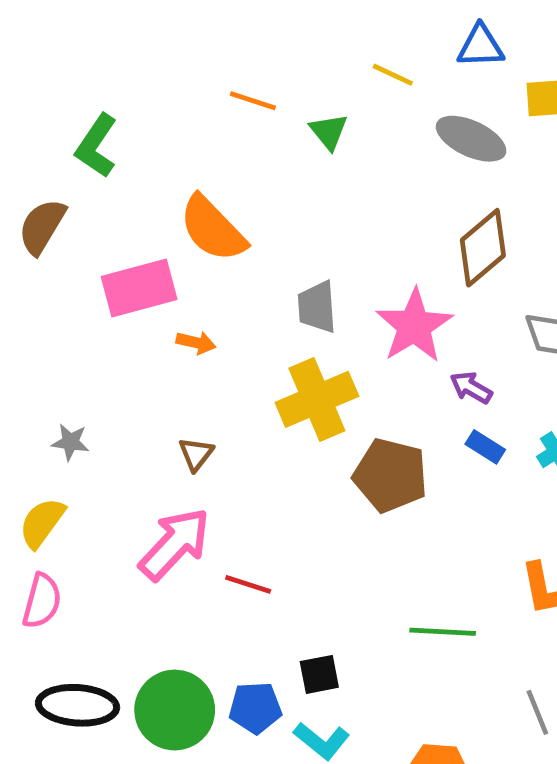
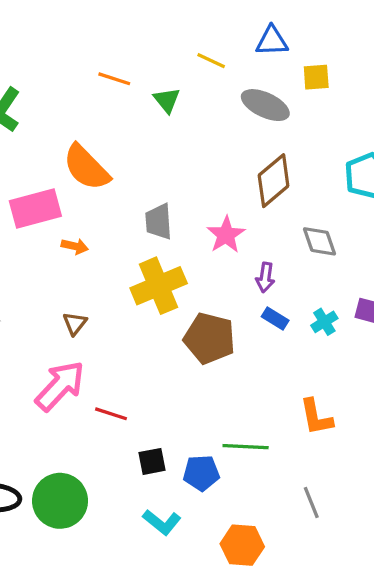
pink star: (414, 326) -> (226, 235), size x0.7
purple arrow: (471, 388) -> (265, 277), turned -112
black square: (319, 674) -> (152, 461), moved
blue pentagon: (255, 708) -> (201, 473), moved

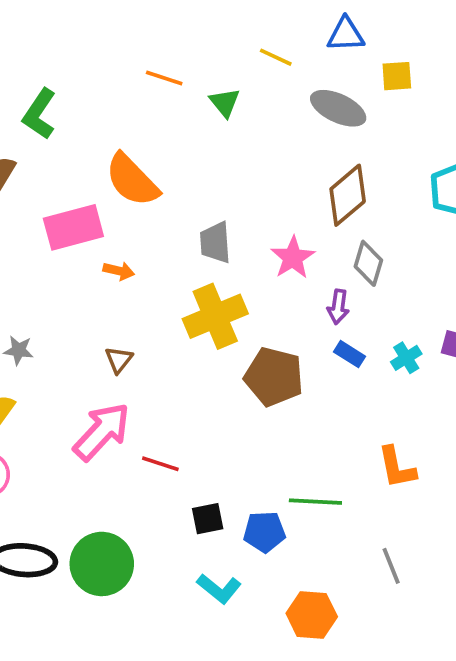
gray diamond: (319, 241) -> (368, 263), moved, turned 36

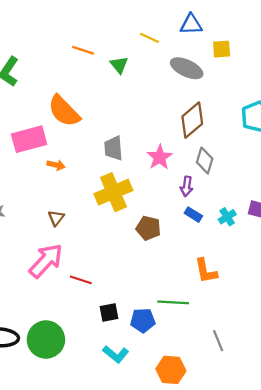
brown pentagon: (274, 377) -> (148, 228), size x0.7
orange L-shape: (397, 468) -> (206, 271), moved

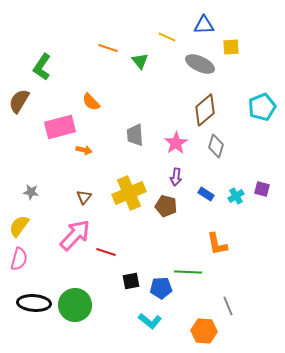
orange semicircle: (64, 111) -> (91, 102), size x0.6
purple arrow: (187, 186) -> (176, 177), moved
yellow cross: (113, 192) -> (129, 193), moved
cyan L-shape: (116, 354) -> (150, 321), moved
orange hexagon: (171, 370) -> (204, 331), moved

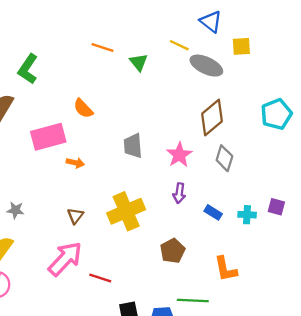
blue triangle: (204, 25) -> (211, 21), turned 40
yellow line: (167, 37) -> (179, 45), moved
cyan cross: (236, 196) -> (247, 215), turned 35
brown pentagon: (166, 206) -> (172, 251), moved, turned 30

